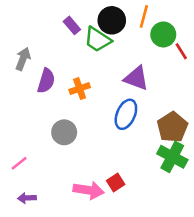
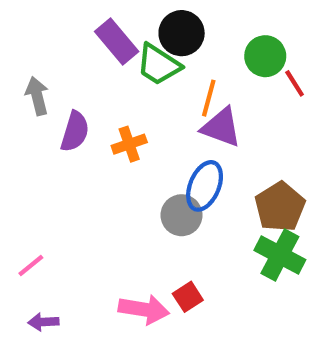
orange line: (144, 16) -> (209, 98), moved
purple rectangle: (72, 25) -> (117, 42), size x1.5
gray arrow: (23, 59) -> (37, 96), turned -35
gray circle: (64, 132) -> (182, 215), moved

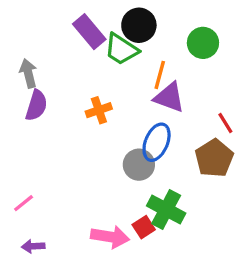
red line: (295, 83) -> (225, 123), moved
purple semicircle: (75, 132) -> (36, 105), moved
green cross: (280, 255) -> (166, 210), moved

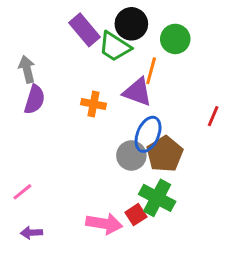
green circle: (203, 43) -> (175, 39), moved
purple triangle: (169, 97) -> (137, 92), moved
orange cross: (99, 110) -> (94, 104), turned 30
red line: (225, 123) -> (213, 116), turned 55
brown pentagon: (214, 158) -> (165, 154), moved

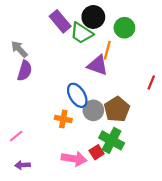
gray arrow: (27, 69) -> (19, 49), turned -30
orange cross: (94, 104) -> (63, 119), moved
blue ellipse: (148, 134) -> (77, 95), moved, turned -55

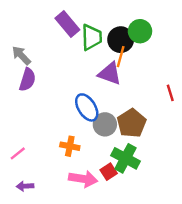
black circle: (93, 17) -> (121, 40), moved
green trapezoid: (82, 33) -> (92, 37), turned -125
red line: (151, 82) -> (170, 93), turned -40
orange cross: (63, 119) -> (70, 146), moved

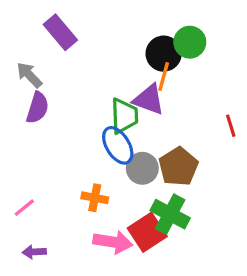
purple rectangle: (67, 24) -> (60, 32), moved
green trapezoid: (92, 37) -> (124, 116), moved
red square: (109, 172) -> (147, 232), size x1.6

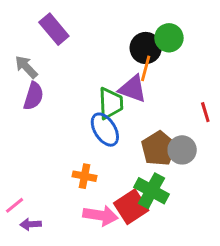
gray circle: (142, 168) -> (182, 150), moved
pink line: (24, 208) -> (15, 205), moved

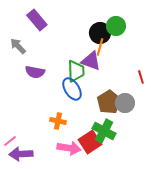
purple semicircle: (34, 96) -> (35, 72), moved, turned 84
purple arrow: (31, 224) -> (21, 154), size x1.6

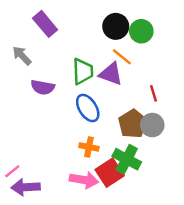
black circle: (100, 33) -> (116, 26), moved
orange line: (100, 47) -> (122, 57), turned -66
green trapezoid: (76, 71) -> (83, 71), moved
red line: (141, 77) -> (153, 93), moved
orange cross: (58, 121) -> (89, 147), moved

